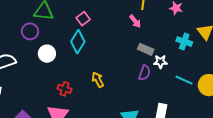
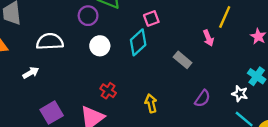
gray rectangle: (146, 49) -> (183, 60), moved
white star: (160, 62) -> (240, 94), moved
yellow arrow: (98, 80) -> (151, 103), moved

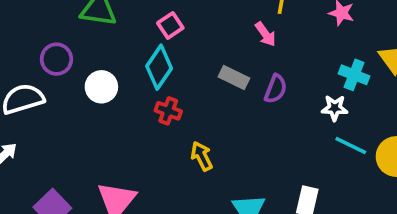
purple circle: (88, 16) -> (56, 59), moved
red cross: (108, 91) -> (168, 111), moved
purple semicircle: (202, 98) -> (276, 89), moved

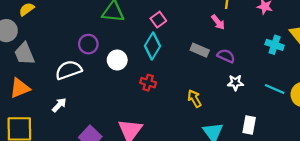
purple semicircle: (276, 89) -> (226, 56), turned -84
white star: (335, 108) -> (235, 83), moved
red cross: (168, 111) -> (148, 83), moved
yellow arrow: (202, 156) -> (194, 99), moved

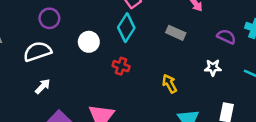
purple circle: (88, 44) -> (49, 18), moved
purple semicircle: (226, 56) -> (226, 37), moved
white arrow: (59, 105) -> (43, 86), moved

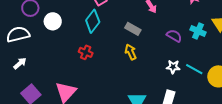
white circle: (89, 42) -> (53, 21), moved
white star: (213, 68) -> (173, 67), moved
yellow arrow: (170, 84) -> (131, 52), moved

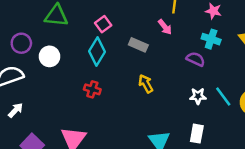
gray rectangle: (133, 29) -> (138, 45), moved
cyan cross: (198, 31) -> (211, 39), moved
cyan line: (194, 69) -> (223, 96), turned 30

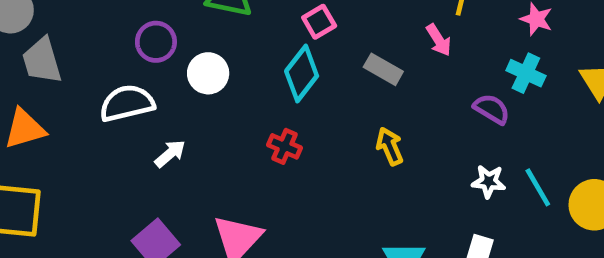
white arrow: (16, 110) -> (170, 154), moved

